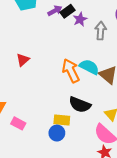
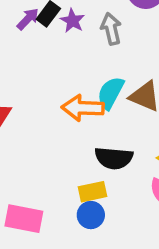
cyan semicircle: (89, 67) -> (111, 93), turned -72
orange arrow: (71, 71) -> (83, 108), turned -45
pink rectangle: (18, 123) -> (24, 219), size x1.5

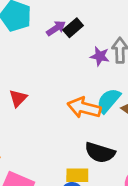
purple star: (72, 21) -> (100, 56), moved, turned -30

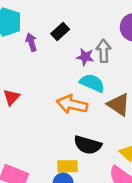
purple arrow: (56, 28) -> (31, 42), moved, turned -72
cyan semicircle: (109, 101) -> (92, 83), moved, turned 75

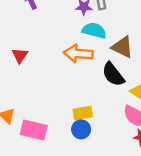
black semicircle: (88, 145) -> (113, 74), moved, turned 45

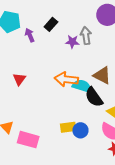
cyan semicircle: (94, 30) -> (82, 86), moved
blue circle: (81, 129) -> (81, 130), moved

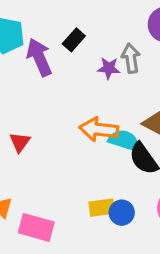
purple arrow: (30, 35) -> (39, 57), size x1.6
red triangle: (19, 79) -> (20, 142), moved

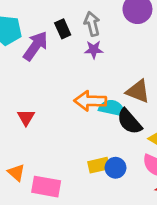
black rectangle: (74, 40) -> (63, 29), turned -60
purple arrow: (39, 57) -> (36, 46), turned 64
gray arrow: (131, 58) -> (92, 24), moved

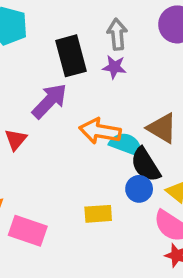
black rectangle: (63, 29) -> (71, 56), moved, size x1.6
purple arrow: (36, 46) -> (49, 101), moved
blue circle: (116, 168) -> (139, 189), moved

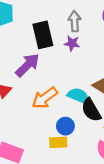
orange arrow: (100, 131) -> (45, 98), moved, turned -48
blue circle: (139, 189) -> (65, 126), moved

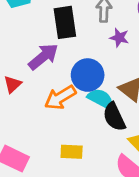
purple star: (72, 43) -> (119, 38), moved
blue circle: (65, 126) -> (88, 75), moved, size x1.5

